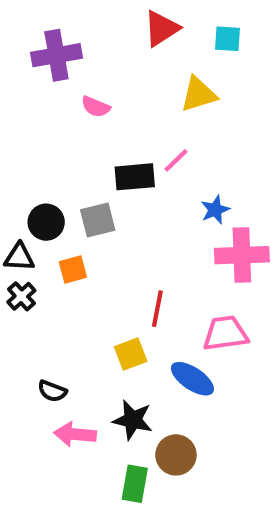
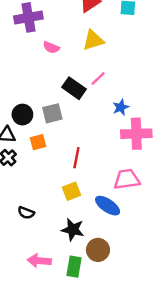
yellow triangle: (199, 94) -> (93, 40), moved
black rectangle: (135, 177) -> (74, 88), turned 40
red line: (157, 309) -> (76, 158), moved
pink arrow: (75, 434) -> (39, 261), moved

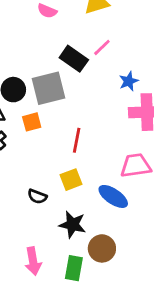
gray square: (52, 113) -> (49, 88), size x1.4
black semicircle: (26, 213) -> (37, 196), moved
pink arrow: (39, 261) -> (33, 261), turned -105

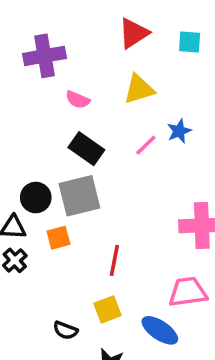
black rectangle: (74, 59) -> (86, 149), moved
blue star: (129, 81) -> (179, 131), moved

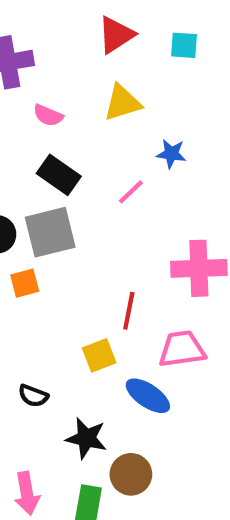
blue star: (179, 131) -> (171, 154), turned 30
pink line: (146, 145) -> (131, 192), moved
red line: (114, 260) -> (129, 311), moved
yellow square: (107, 309) -> (99, 355), moved

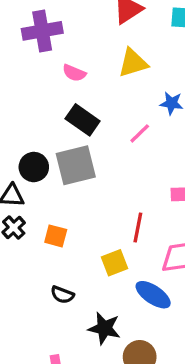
orange square: (25, 283) -> (56, 236), moved, turned 30

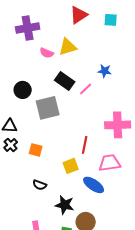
yellow triangle: (133, 63) -> (68, 47), moved
black rectangle: (83, 120) -> (65, 81), moved
black circle: (34, 167) -> (23, 90), moved

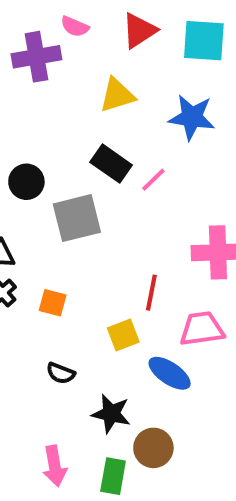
cyan square: (111, 20) -> (204, 41), size x1.6
pink semicircle: (47, 53) -> (75, 27), moved
blue star: (105, 71) -> (192, 117), moved, size x1.6

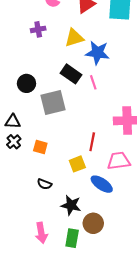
purple cross: (36, 57) -> (38, 29), moved, size x0.6
blue star: (192, 117) -> (97, 53), moved
pink line: (153, 180) -> (93, 82), turned -64

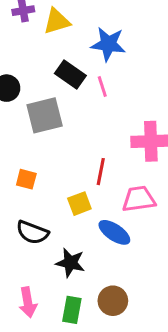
yellow triangle: (74, 38) -> (57, 21), moved
black semicircle: (45, 184) -> (32, 232), size x1.5
brown circle: (93, 223) -> (113, 301), moved

